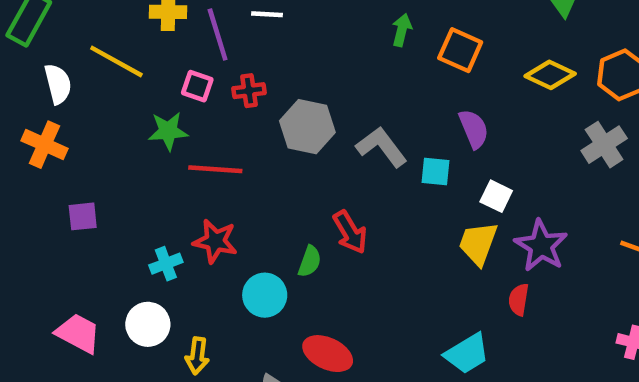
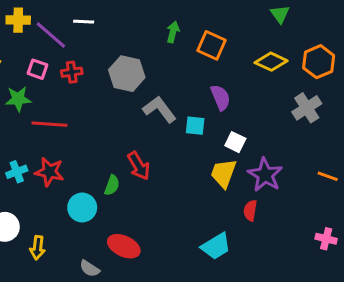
purple line: (218, 34) -> (51, 35), turned -32
gray hexagon: (307, 127) -> (127, 74), moved
cyan cross: (166, 264) -> (17, 172), moved

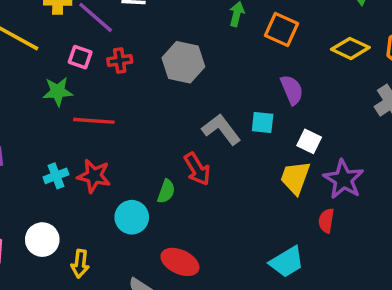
gray L-shape: (160, 109) -> (221, 129), moved

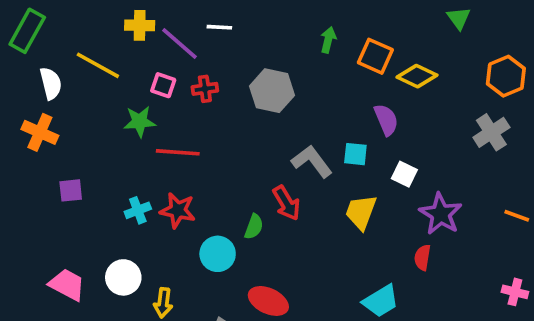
yellow diamond: (350, 48) -> (417, 76), moved
yellow trapezoid: (295, 178) -> (361, 212), moved

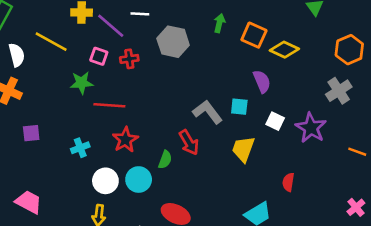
gray hexagon: (272, 91) -> (173, 42), moved
red star: (178, 210) -> (125, 140), moved, turned 30
purple star: (441, 214) -> (311, 128), moved
white circle: (123, 277) -> (105, 181), moved
pink cross: (515, 292) -> (356, 207), turned 36

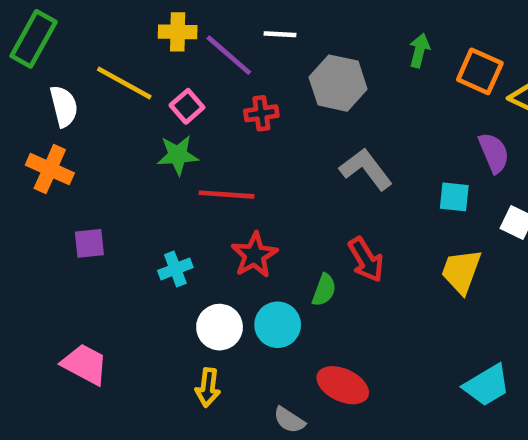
pink square: (99, 56) -> (187, 106), moved, turned 30
gray L-shape: (207, 112) -> (366, 169), moved

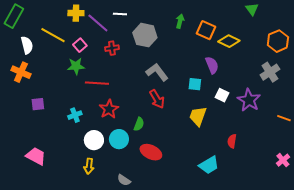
red arrow: (366, 260) -> (157, 99), moved
red ellipse: (343, 385) -> (151, 152), moved

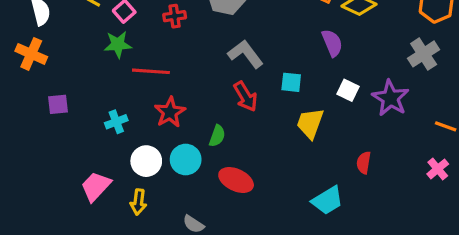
cyan square: (195, 84) -> (291, 82), moved
pink trapezoid: (36, 156) -> (96, 186), moved, turned -75
pink cross: (283, 160) -> (438, 169), moved

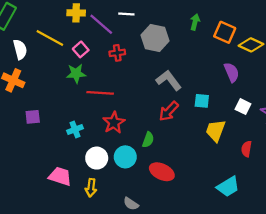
red arrow: (246, 96) -> (169, 111), turned 75
red semicircle: (364, 163) -> (246, 149), moved
pink trapezoid: (96, 186) -> (60, 176), turned 65

